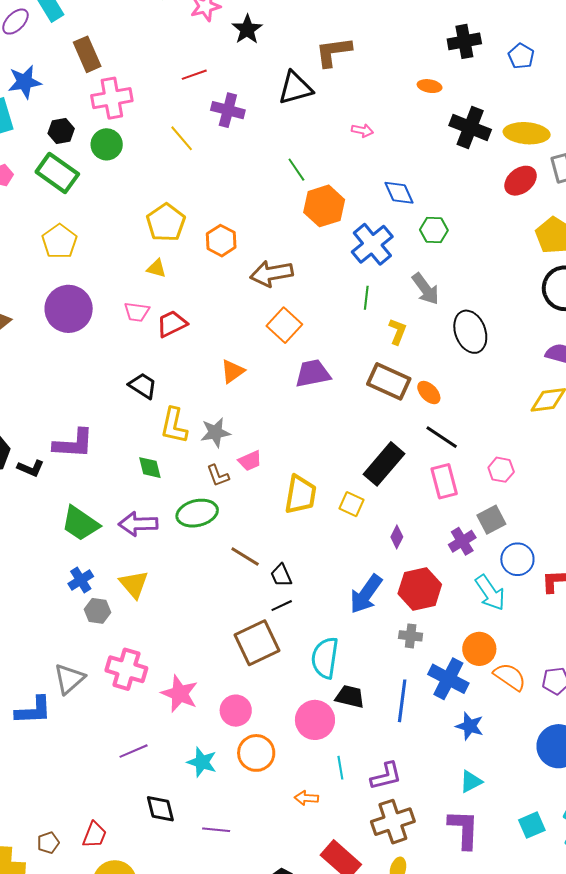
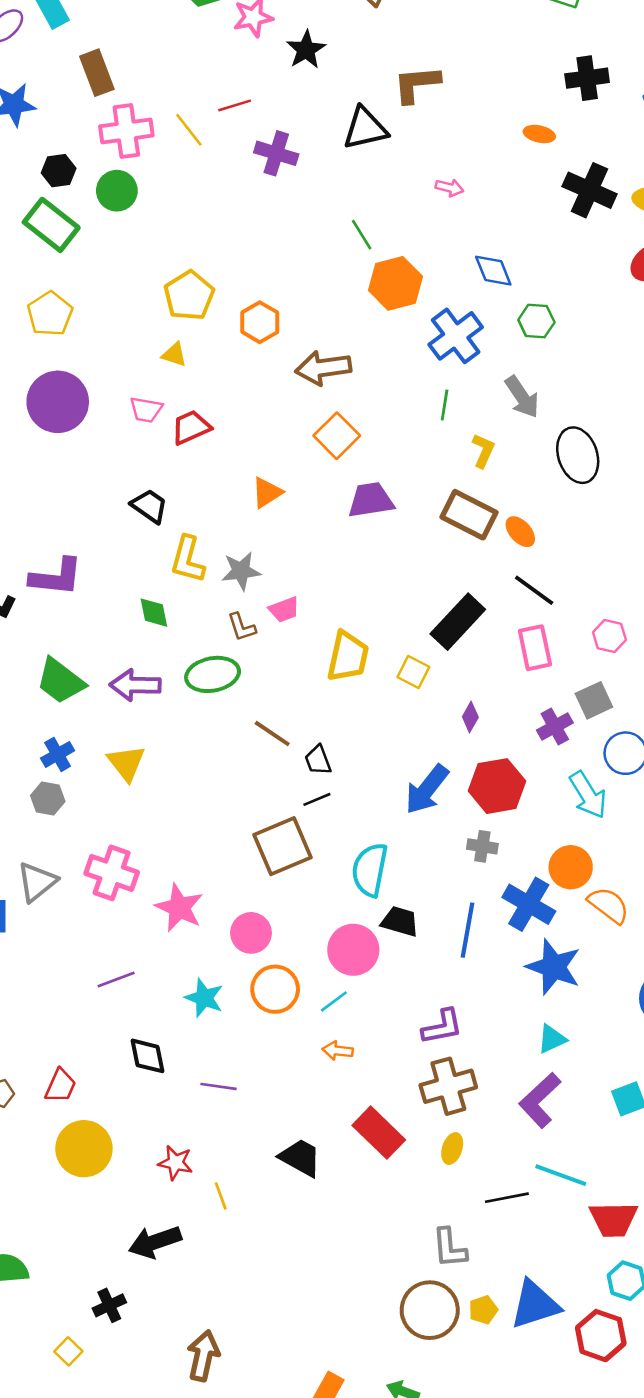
yellow line: (182, 138) -> (189, 130), moved
gray hexagon: (97, 611) -> (48, 799), moved
blue star: (470, 726) -> (554, 967), size x1.5
cyan line: (340, 768) -> (334, 1001), moved, turned 60
purple L-shape: (464, 829) -> (540, 1100), turned -138

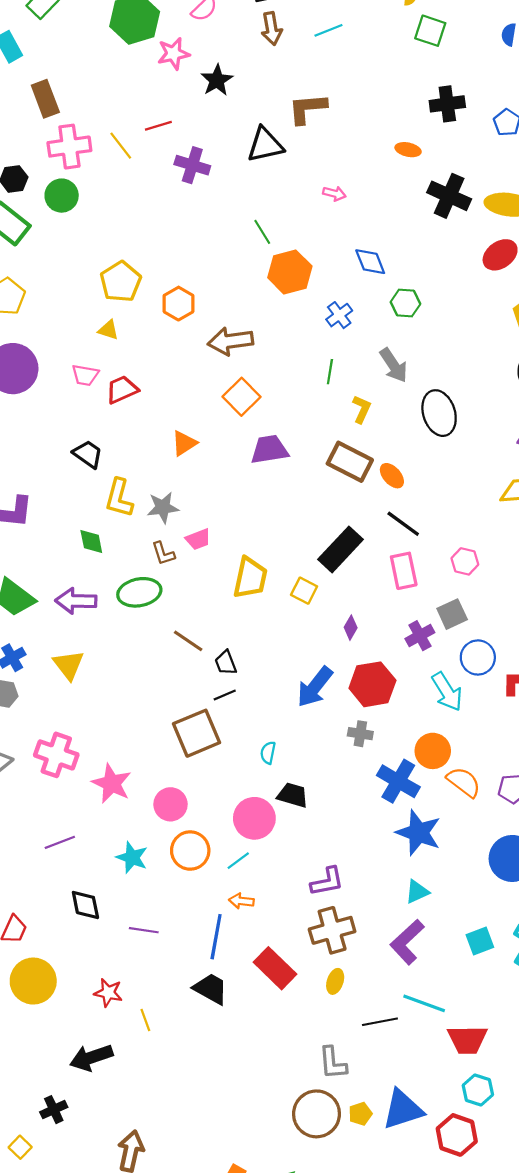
blue cross: (456, 336) -> (339, 315), size x0.6
cyan semicircle: (370, 870) -> (268, 753), size x0.5
blue line: (467, 930) -> (216, 937), moved

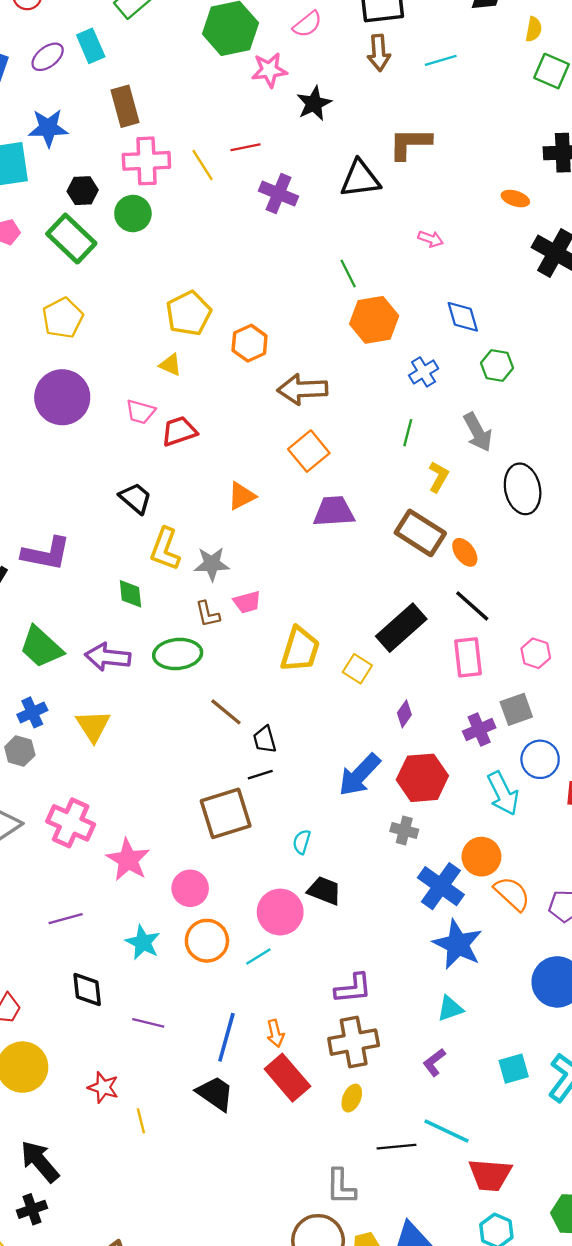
orange arrow: (241, 901) -> (275, 1033), moved, turned -115
purple L-shape: (407, 942) -> (434, 1062), size x0.6
black arrow: (91, 1058) -> (40, 1161), moved, turned 63

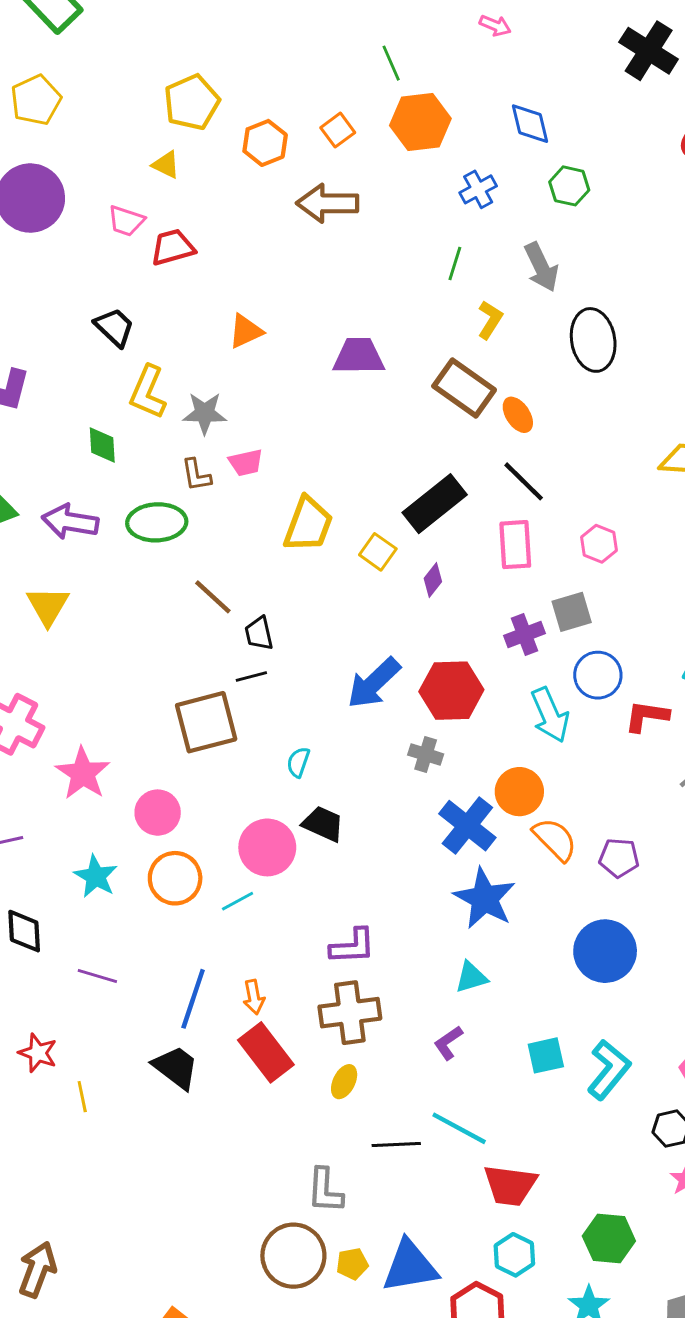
orange square: (309, 451) -> (338, 130), moved, size x0.7
purple diamond: (404, 714) -> (433, 580), moved

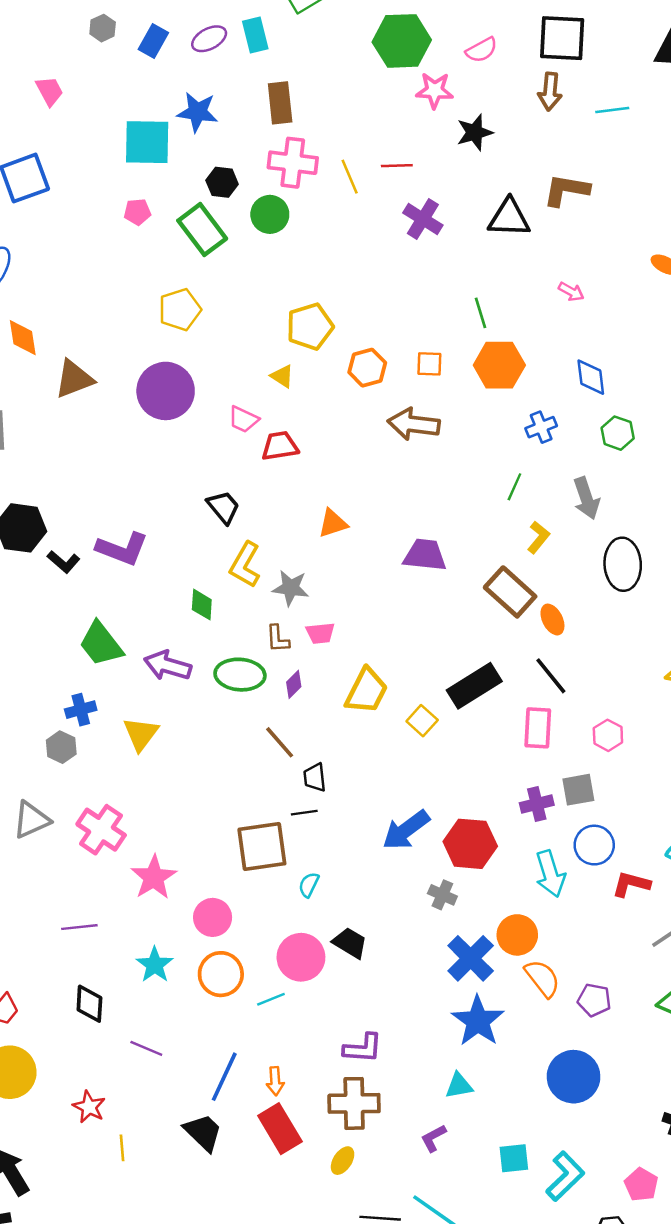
orange square: (338, 130) -> (429, 364), turned 32
purple diamond: (433, 580) -> (294, 684), moved
cyan semicircle: (298, 762) -> (309, 885), moved

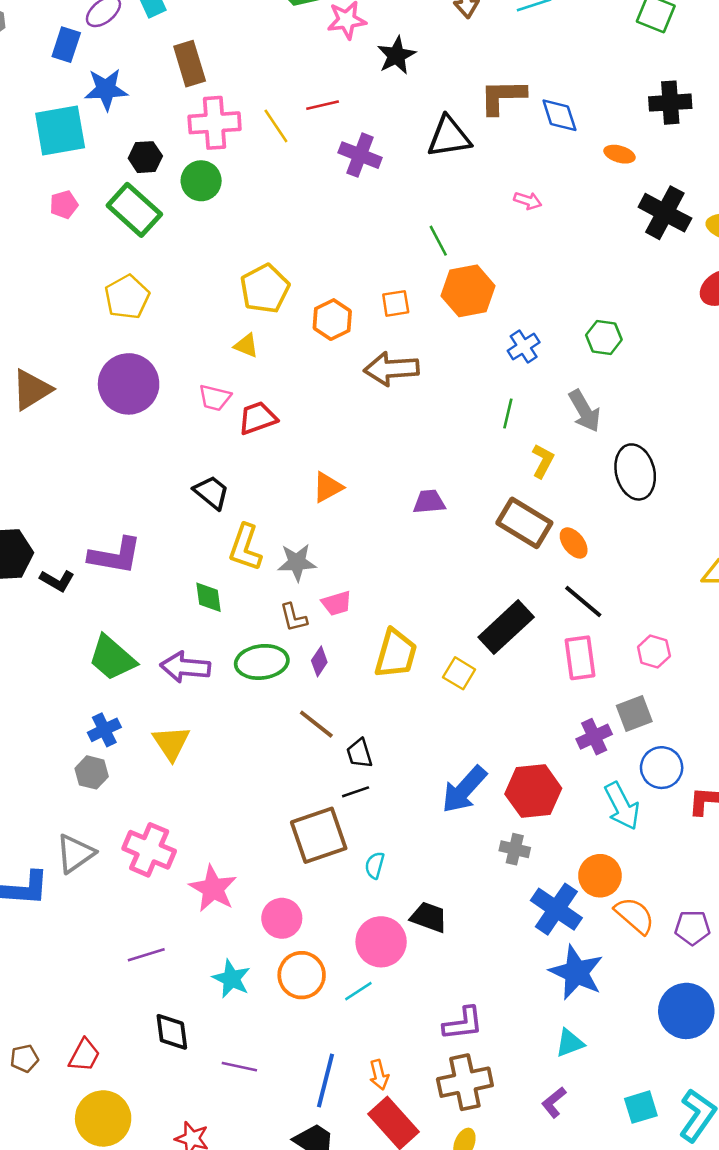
blue rectangle: (153, 41) -> (66, 45), moved
blue diamond: (591, 377) -> (559, 115), moved
purple trapezoid: (425, 555) -> (429, 502), size x0.7

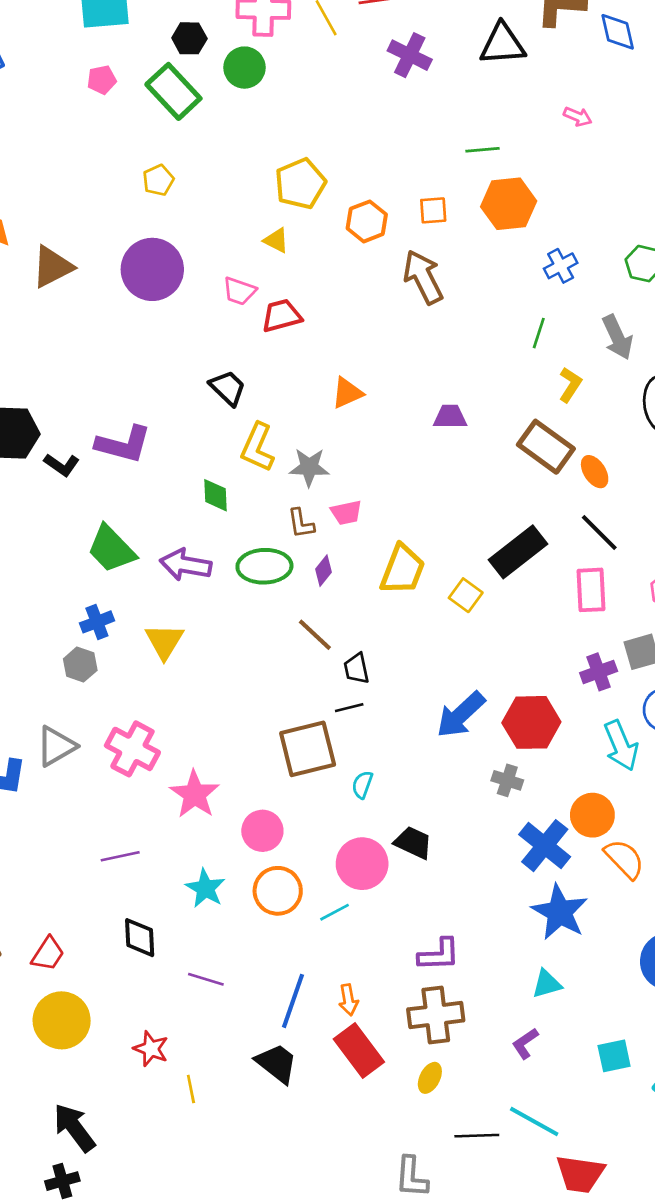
green line: (438, 241) -> (482, 150), turned -72
yellow pentagon: (127, 297) -> (158, 180), size x0.7
brown arrow: (391, 369) -> (423, 277), turned 62

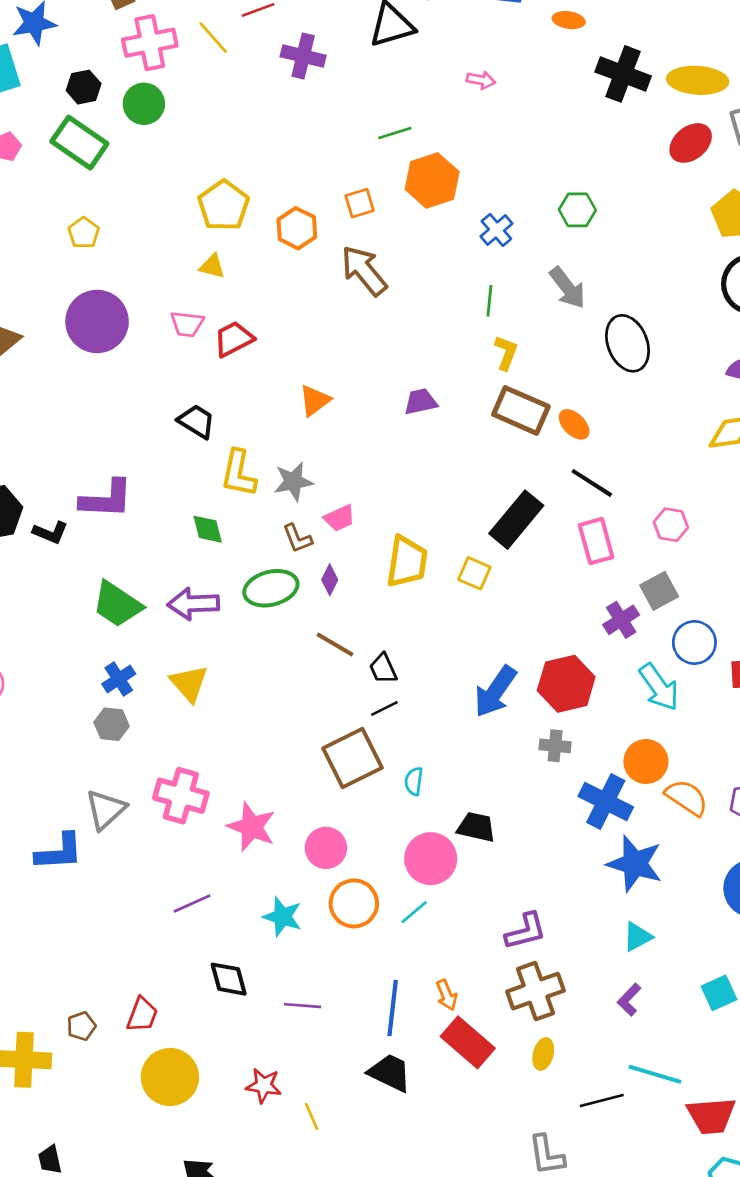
yellow L-shape: (570, 385) -> (506, 353), moved

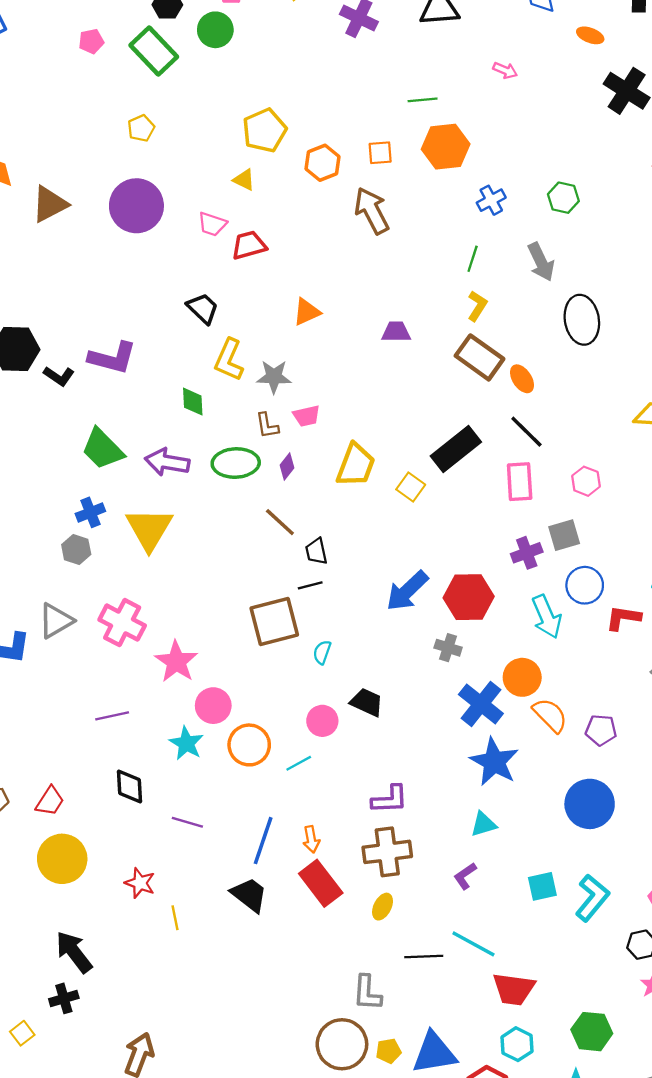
yellow triangle: (189, 683) -> (149, 529), size x1.4
pink circle: (326, 848) -> (213, 706), moved
pink circle: (431, 859) -> (322, 721), size x0.7

